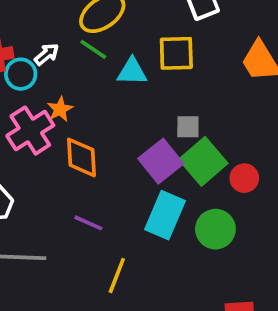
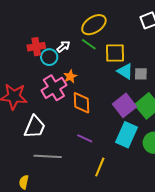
yellow square: (176, 53) -> (115, 53), moved
cyan triangle: (132, 71) -> (125, 71), moved, turned 30
gray square: (188, 127) -> (141, 74), moved

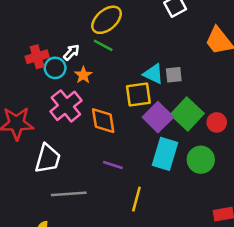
yellow square: (115, 53) -> (138, 94), moved
orange star: (70, 76) -> (83, 75), moved

